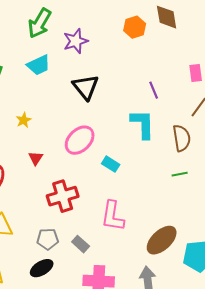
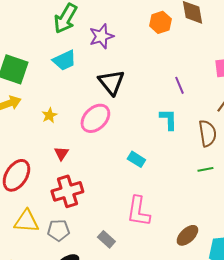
cyan L-shape: (143, 124) -> (168, 119), size x0.7
pink ellipse: (80, 140) -> (95, 118), moved
red cross: (63, 196) -> (67, 191), moved
gray pentagon: (48, 239) -> (58, 230), moved
brown ellipse: (162, 240) -> (187, 235), size x0.7

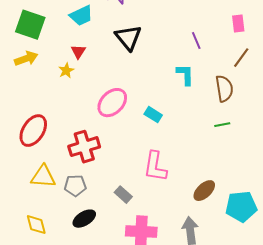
pink ellipse: (95, 118) -> (112, 103), moved
red triangle: (61, 153) -> (78, 52), moved

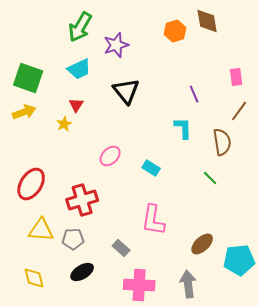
pink ellipse: (112, 103) -> (110, 156), size x0.7
green line: (222, 125) -> (210, 178), moved, turned 56

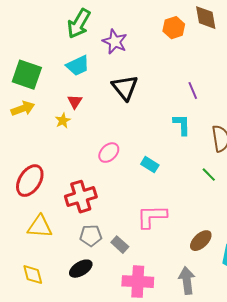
purple star: (116, 45) -> (115, 42), turned -30
pink L-shape: (153, 220) -> (152, 217), turned 80
gray pentagon: (73, 239) -> (91, 236), moved

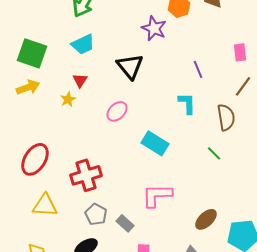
purple star: (115, 42) -> (154, 28), moved
pink ellipse: (109, 153) -> (117, 111), moved
cyan rectangle: (150, 165) -> (155, 143), size x1.5
gray pentagon: (91, 236) -> (96, 214), turned 30

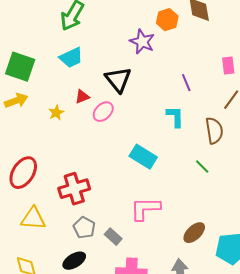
red triangle: (80, 80) -> (82, 97), moved, turned 35
pink ellipse: (117, 111) -> (103, 112), moved

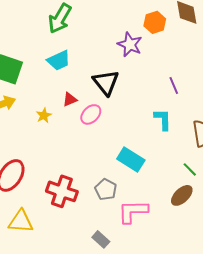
red cross: (74, 189) -> (62, 191), turned 36
gray pentagon: (84, 228) -> (106, 189), moved
brown ellipse: (194, 233) -> (182, 195), moved

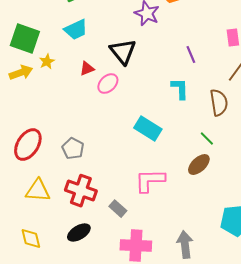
yellow star: (44, 115) -> (47, 62), moved
gray pentagon: (106, 189) -> (73, 149), moved
red cross: (62, 191) -> (81, 191), moved

